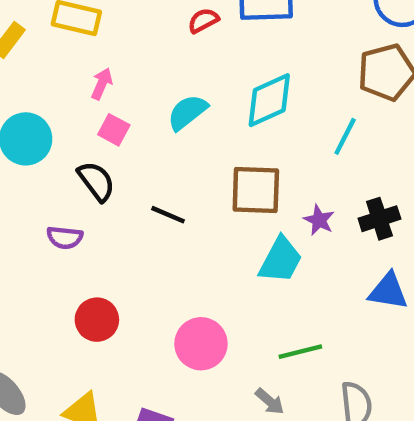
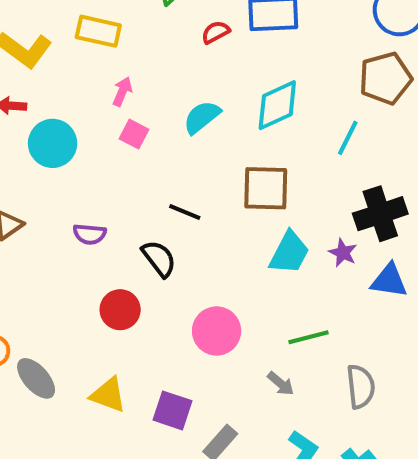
black semicircle: (96, 181) -> (159, 258), moved
black cross: (379, 219) -> (380, 214), size x1.4
purple star: (319, 220) -> (343, 253), moved

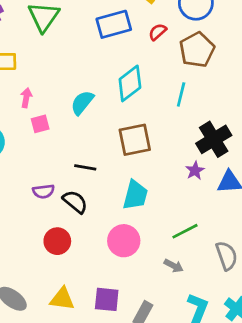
red semicircle: (216, 32) -> (158, 32), moved
pink square: (134, 134) -> (40, 124), turned -30
purple semicircle: (90, 234) -> (43, 191), moved
cyan trapezoid: (289, 253) -> (135, 195), moved
purple star: (343, 253) -> (195, 171), turned 30

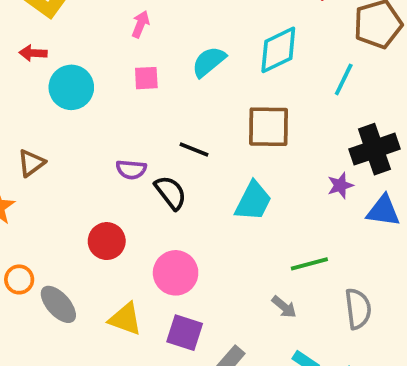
pink arrow: (26, 98) -> (140, 24), moved
red circle: (57, 241) -> (107, 241), moved
pink circle: (124, 241) -> (176, 273), moved

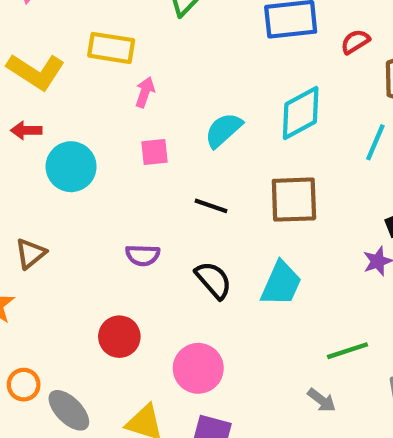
black line: (194, 149) -> (211, 206), moved
black semicircle: (171, 193) -> (213, 280), moved

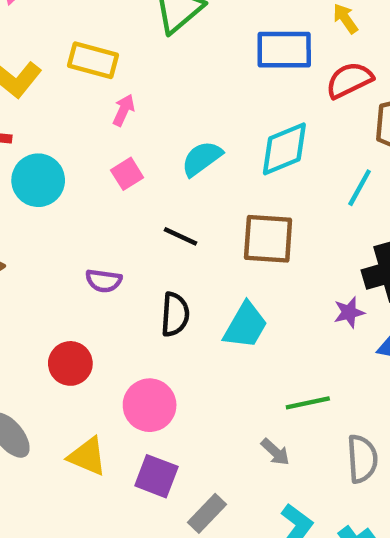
red semicircle: (355, 42) -> (349, 80), size x1.5
pink square: (154, 152) -> (127, 174), turned -32
black semicircle: (213, 280) -> (175, 314), turned 39

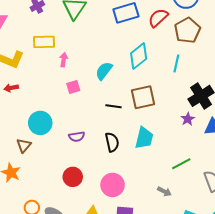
pink square: (127, 174) -> (73, 87), turned 32
cyan circle: (38, 180) -> (40, 123), moved
black line: (180, 236) -> (114, 106), moved
gray arrow: (275, 452) -> (164, 191), moved

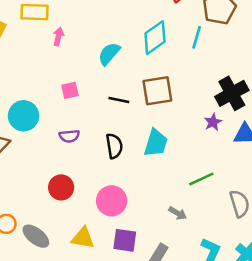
cyan line: (176, 63) -> (197, 37), moved
pink square: (73, 87) -> (70, 90), moved

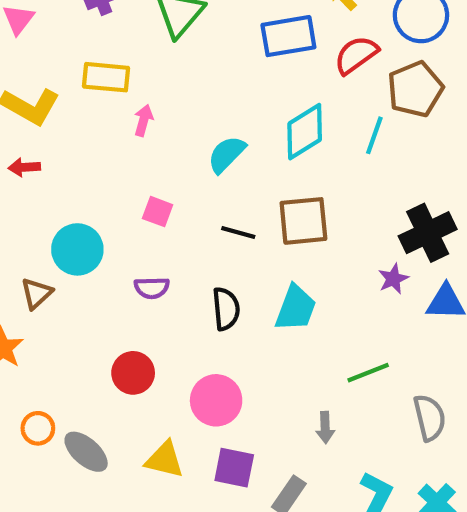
pink square: (70, 90) -> (158, 212), turned 30
gray arrow: (178, 213) -> (325, 427), turned 54

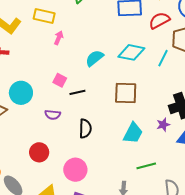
cyan diamond: (305, 132) -> (131, 52), turned 36
black line: (238, 232) -> (77, 92), moved, turned -35
cyan trapezoid: (296, 308) -> (133, 133), moved

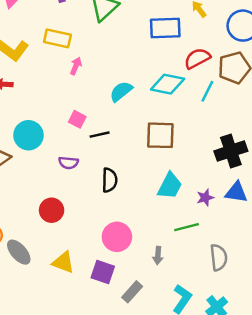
red semicircle: (159, 20) -> (197, 58), moved
purple star: (163, 125) -> (205, 198), moved
pink circle: (75, 170) -> (117, 237), moved

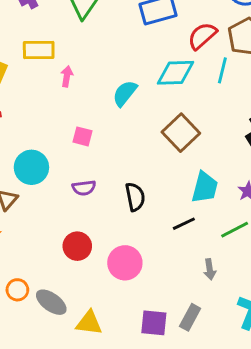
black line: (100, 135) -> (184, 224), moved
brown square: (160, 135) -> (181, 133), turned -32
pink circle: (117, 237) -> (125, 263), moved
yellow triangle: (63, 262) -> (89, 323), moved
purple square: (103, 272) -> (154, 323), moved

